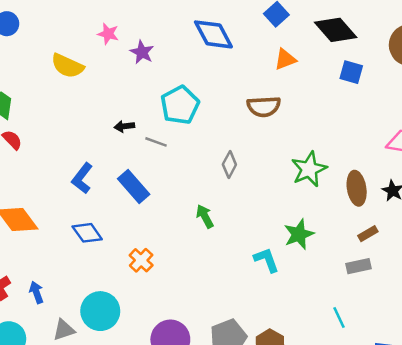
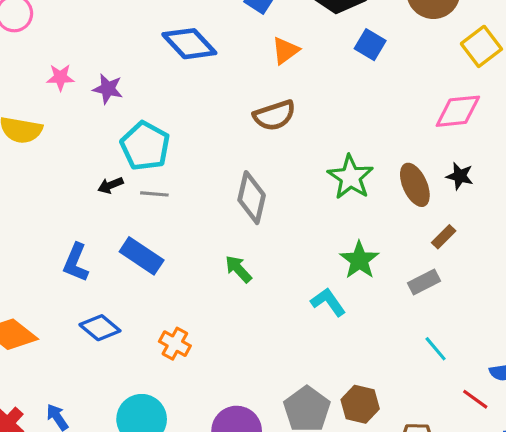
blue square: (351, 72) -> (370, 45), turned 30
cyan pentagon: (180, 105) -> (145, 146), moved
gray diamond: (229, 165) -> (252, 198), size x1.5
gray rectangle: (358, 266) -> (424, 282), moved

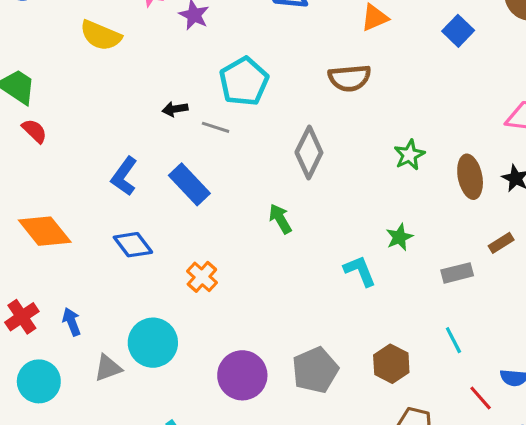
cyan pentagon: (145, 146) -> (244, 81), moved
green star: (350, 177) -> (409, 155), size x0.7
brown rectangle: (444, 237) -> (501, 243), moved
green star: (359, 260) -> (399, 237), size x0.7
brown hexagon: (360, 404) -> (391, 364), moved

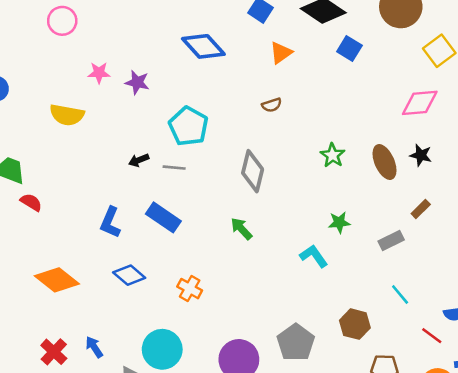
brown semicircle: (350, 78) -> (272, 105), size x0.6
green star: (399, 237) -> (339, 222), turned 30

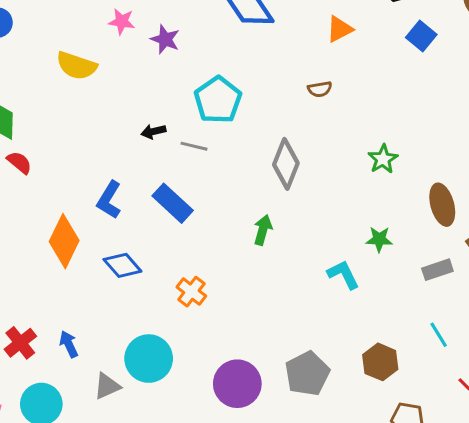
brown ellipse: (385, 162) -> (442, 205), moved
green arrow: (241, 229) -> (263, 230), turned 50
orange diamond: (57, 280) -> (64, 241), moved, turned 69

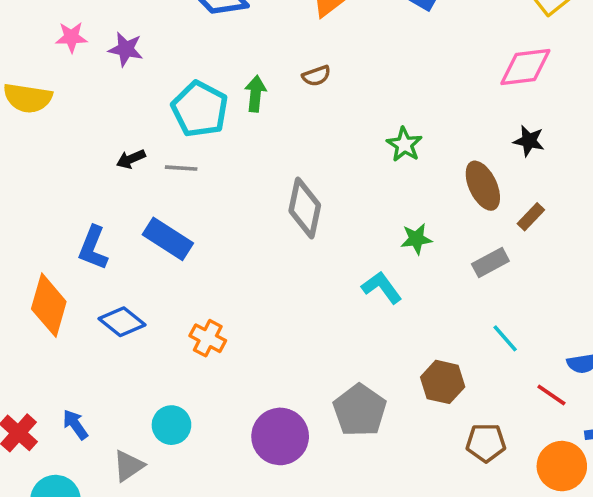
gray diamond: (286, 164) -> (305, 208), moved
green arrow: (263, 230) -> (255, 94), moved
cyan circle: (149, 359) -> (171, 425), size x0.7

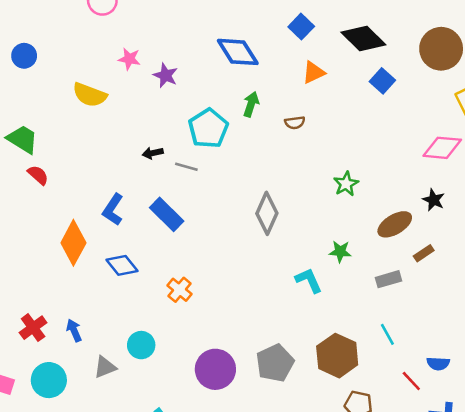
green arrow: (255, 94) -> (251, 104), moved
brown ellipse: (483, 186) -> (395, 224), turned 72
brown hexagon: (443, 382) -> (337, 356), size x1.4

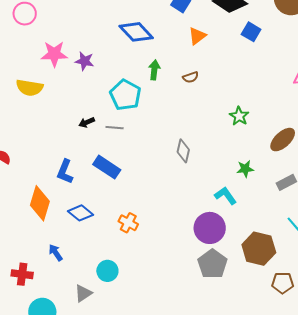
pink star: (129, 59) -> (54, 54), size x1.5
gray diamond: (267, 213) -> (183, 151), size x0.7
red cross: (33, 328) -> (22, 274), turned -35
blue arrow: (74, 330) -> (56, 253), moved
purple circle: (215, 369) -> (210, 228), moved

